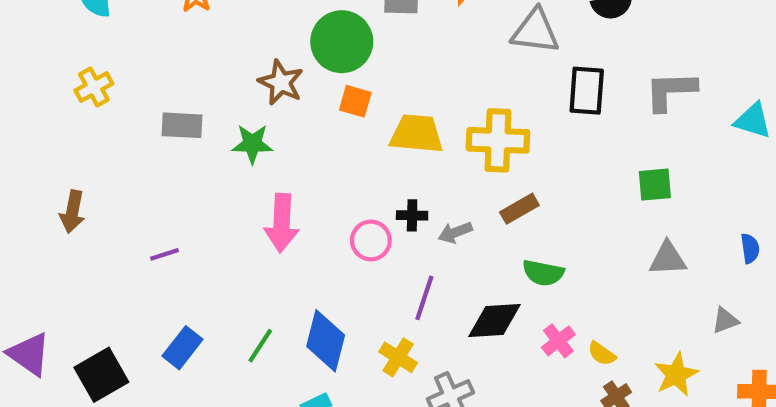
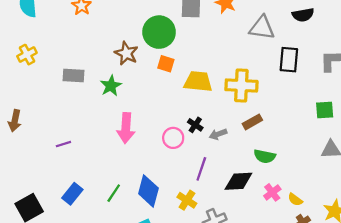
green star: (252, 144) -> (111, 86), turned -30
black cross: (412, 215) -> (195, 125), turned 32

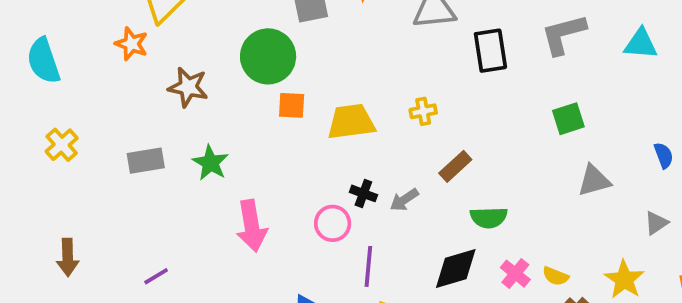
brown star: (126, 53) -> (188, 87), moved
yellow cross: (241, 86) -> (423, 111), size x0.5
purple line: (201, 169) -> (368, 266), moved

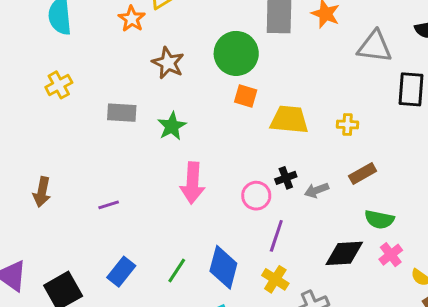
black cross: (363, 193) -> (286, 178), turned 36
brown arrow: (68, 257) -> (42, 192), moved
pink cross: (515, 274) -> (391, 255), moved

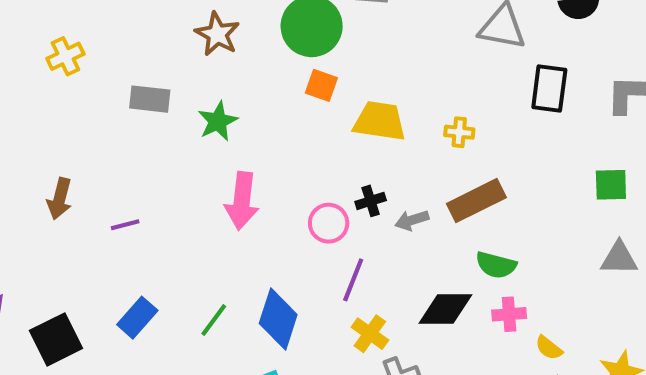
brown rectangle: (363, 173) -> (476, 201), size x1.5
brown arrow: (42, 192) -> (60, 199), moved
pink cross: (391, 255) -> (509, 314), turned 30
yellow cross: (275, 279) -> (370, 334), moved

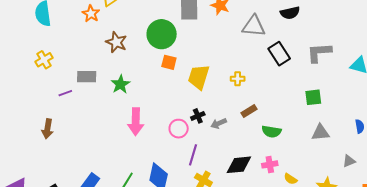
black rectangle: (549, 89) -> (279, 54), turned -35
yellow trapezoid: (380, 121) -> (199, 77), turned -76
brown rectangle: (476, 201) -> (249, 111), size x0.6
purple line: (125, 225) -> (65, 93), moved
green semicircle: (496, 265) -> (272, 131), moved

